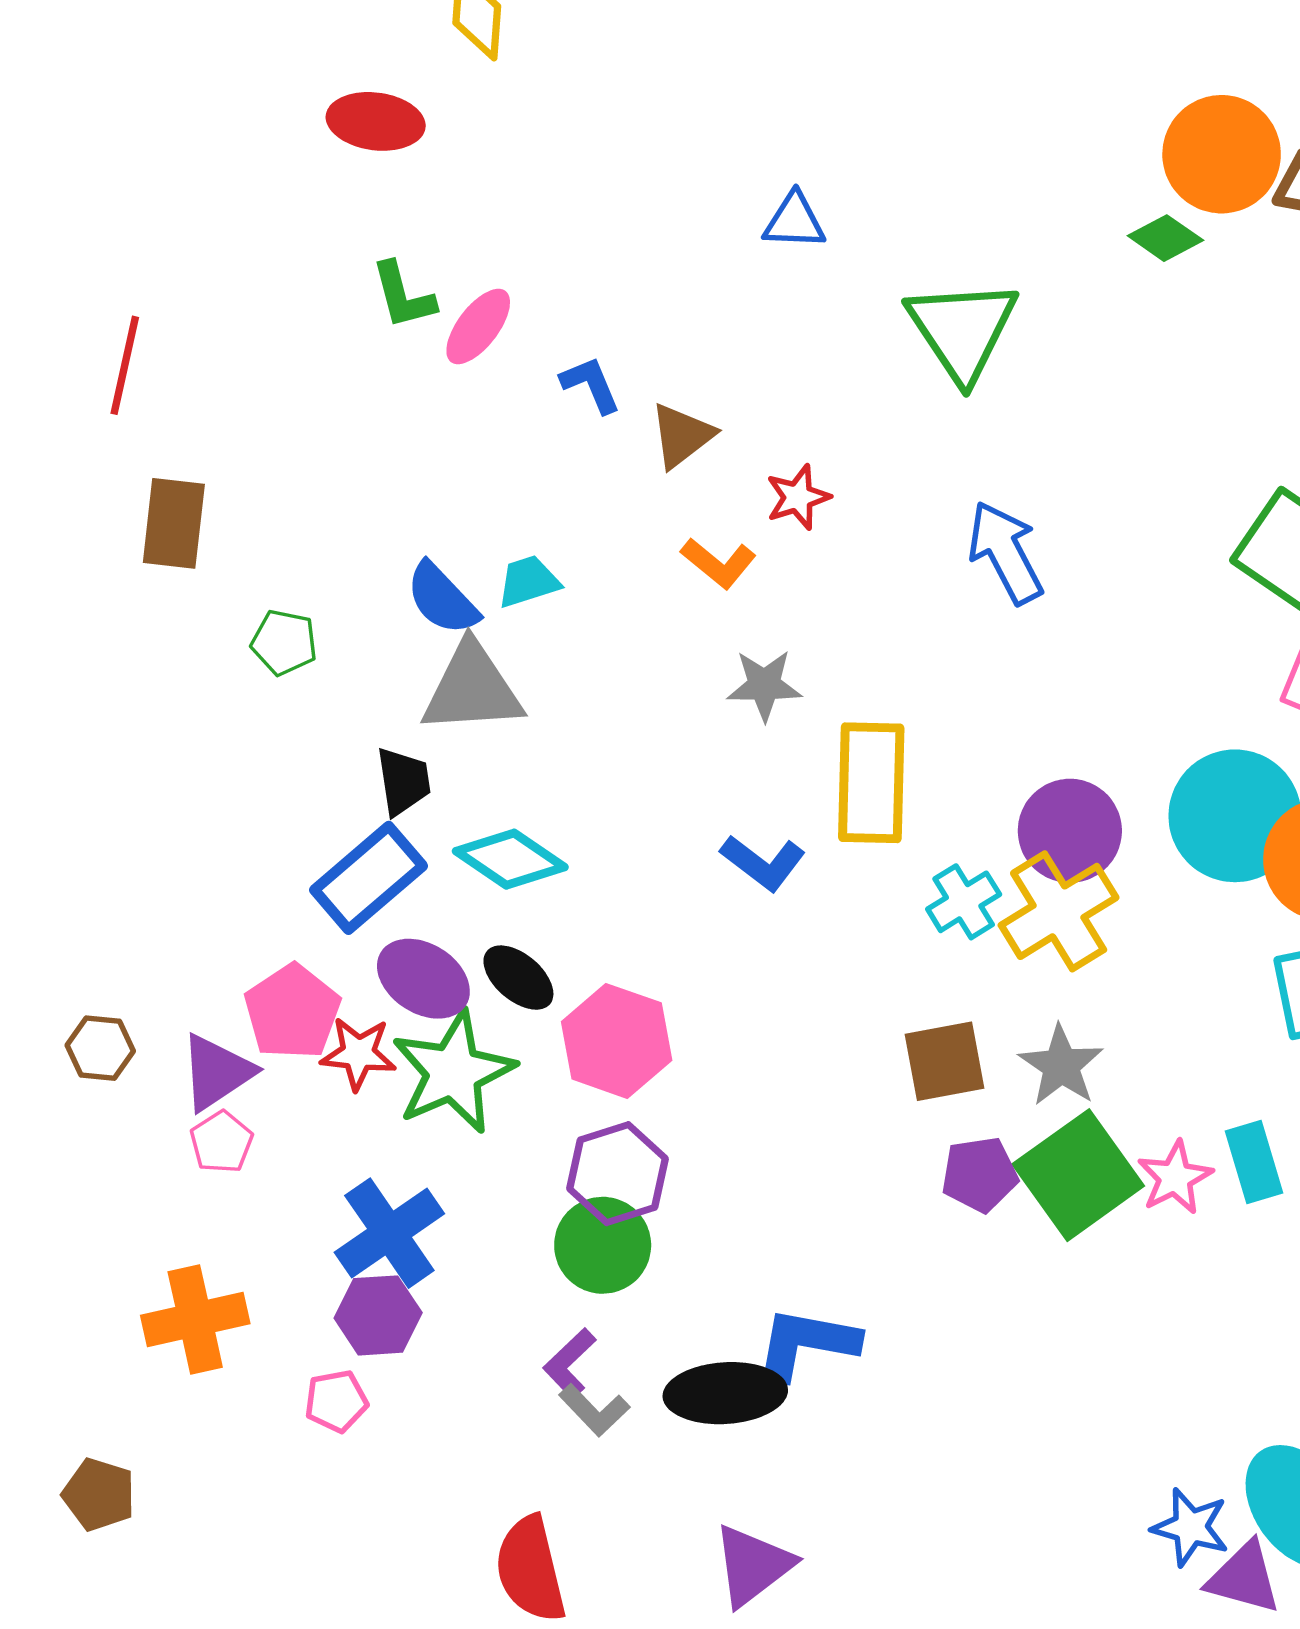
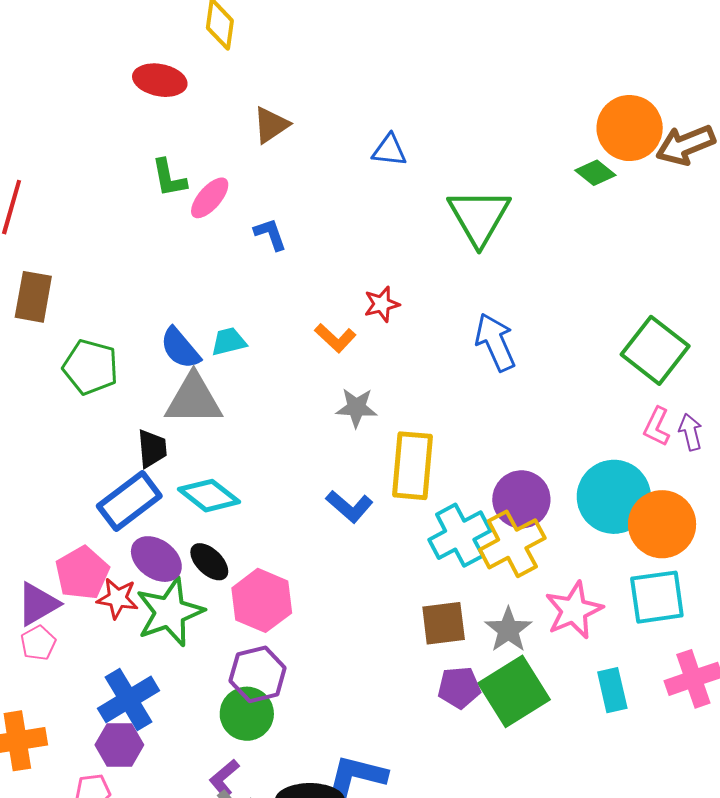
brown triangle: (682, 435) -> (271, 125), moved
green pentagon: (284, 642) -> (91, 367), size x1.5
cyan cross: (964, 902) -> (460, 535), size x1.5
pink star: (1175, 1178) -> (574, 610), moved, size x1.4

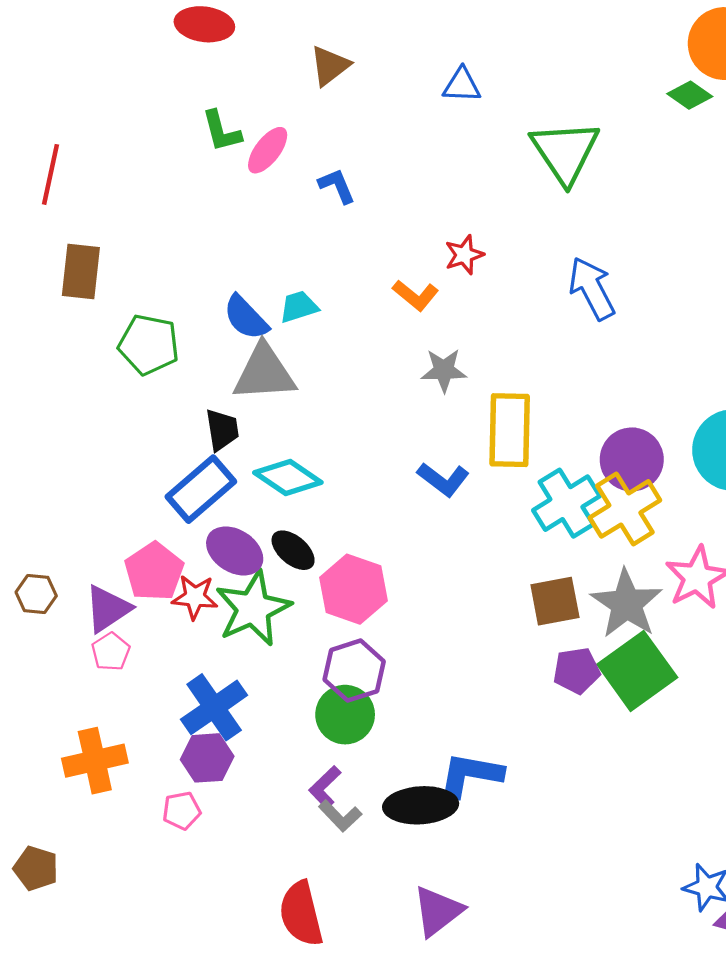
gray star: (508, 630) -> (627, 604), size x1.4

